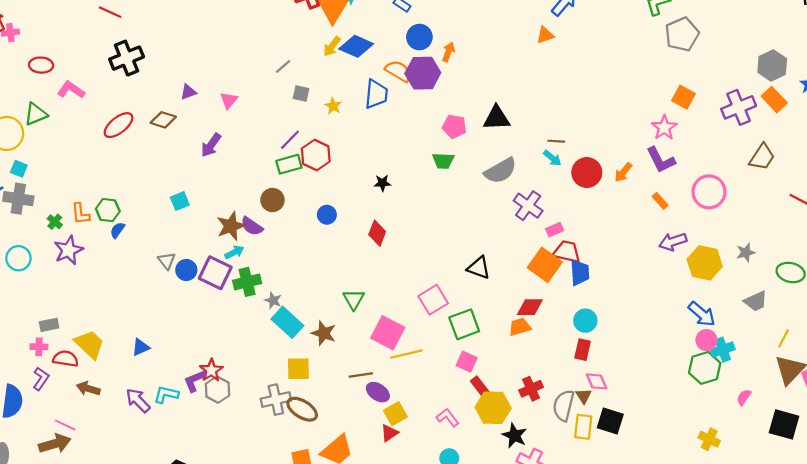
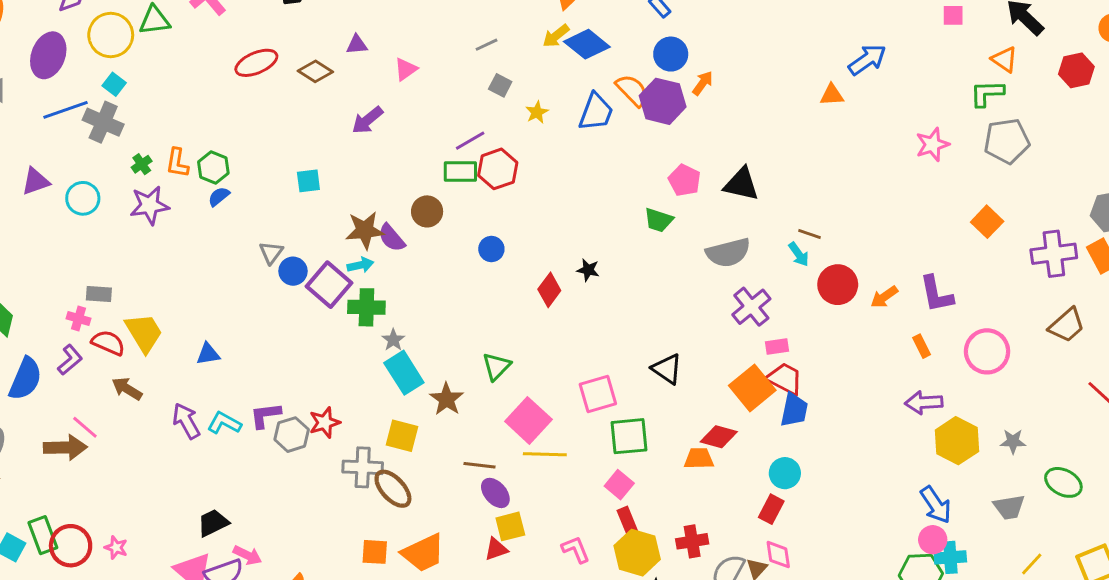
pink star: (664, 128) -> (932, 145), moved
black star: (382, 183) -> (588, 270), moved
red star: (211, 370) -> (325, 422), moved

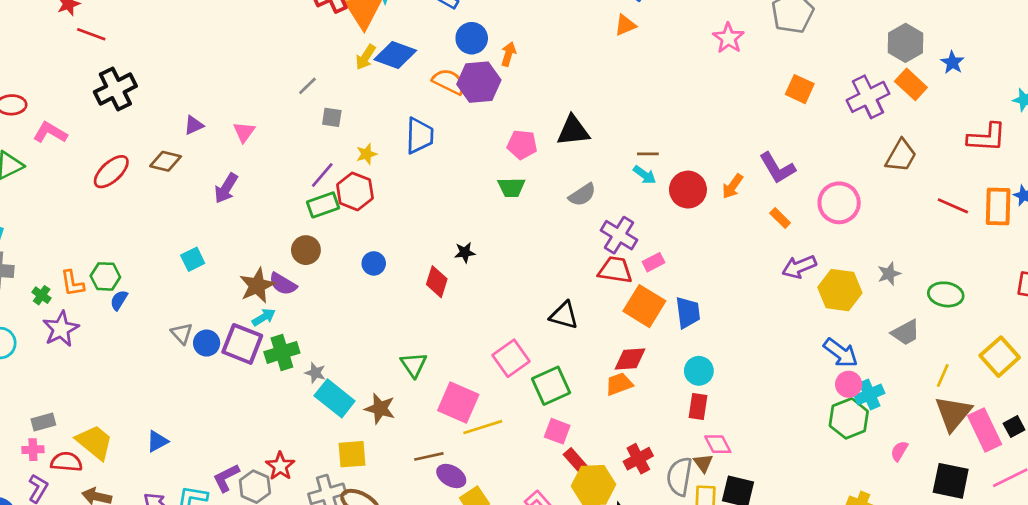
yellow star: (537, 112) -> (367, 154), moved, turned 30
blue trapezoid: (596, 112) -> (419, 136), moved
gray semicircle: (728, 253) -> (582, 195), size x0.7
red trapezoid: (785, 379) -> (615, 270), moved

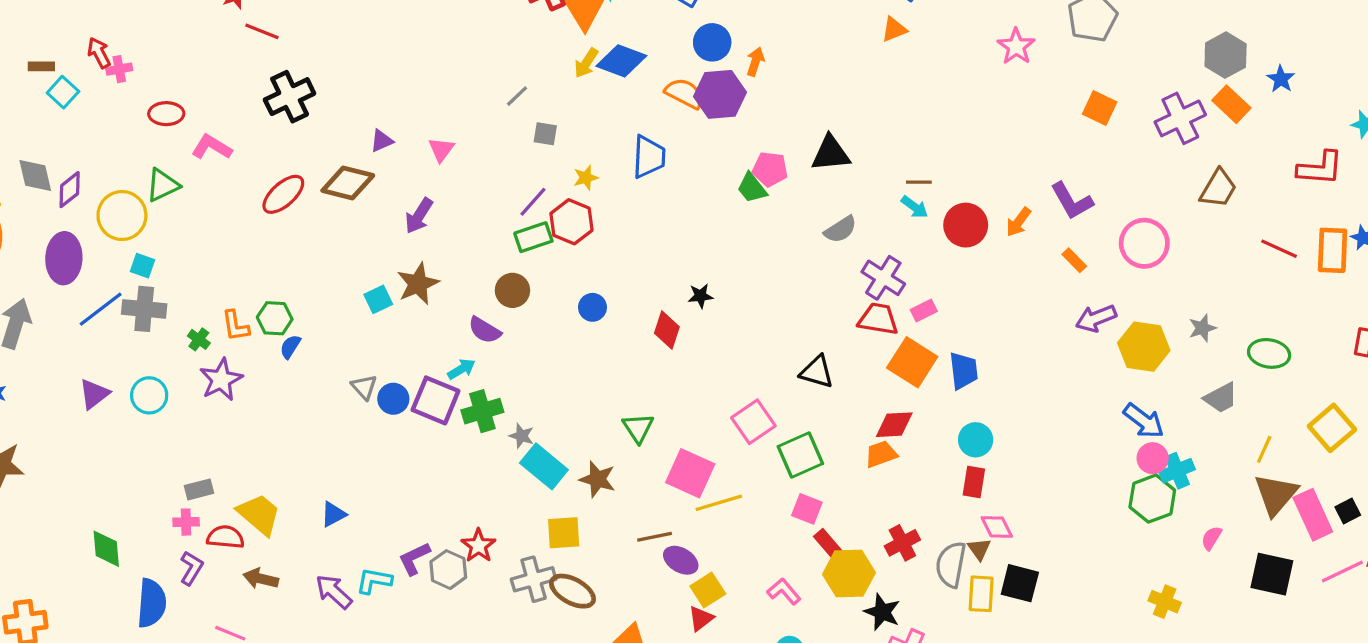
brown diamond: (166, 161) -> (348, 183), size x1.4
green trapezoid: (511, 187) -> (752, 188), moved, turned 52
brown star: (257, 285) -> (418, 284), moved

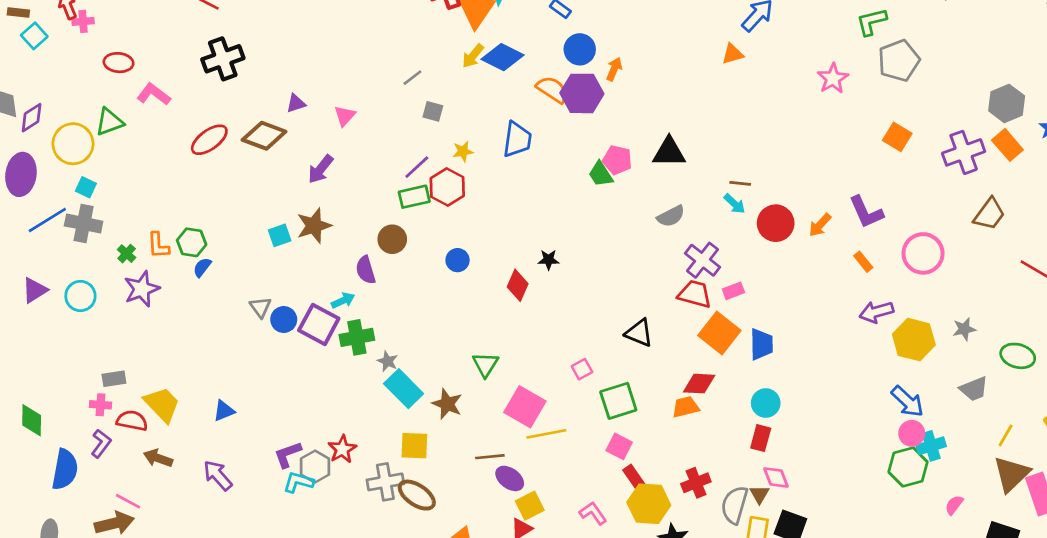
purple semicircle: (485, 330) -> (366, 270), turned 36
pink square: (753, 422) -> (582, 369), size x0.6
cyan L-shape: (374, 581) -> (298, 482), moved

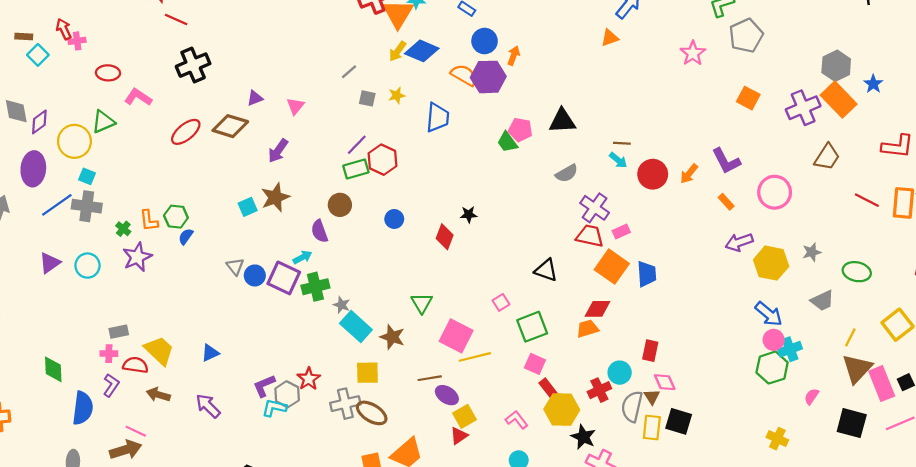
orange rectangle: (1007, 145) -> (839, 100), size x1.4
yellow star: (463, 151) -> (397, 95), moved
cyan circle: (766, 403) -> (620, 373), moved

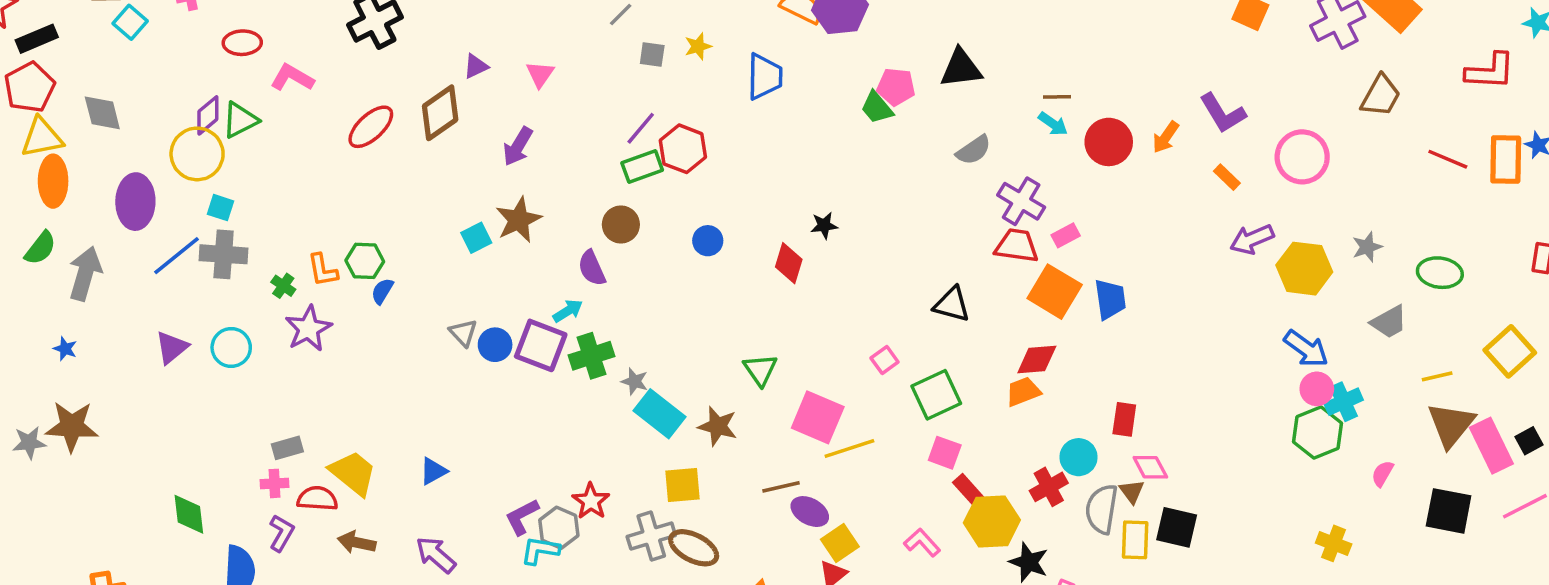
purple diamond: (39, 122) -> (208, 115), moved
brown diamond: (230, 126) -> (440, 113), turned -48
yellow line: (850, 337) -> (1437, 376), turned 54

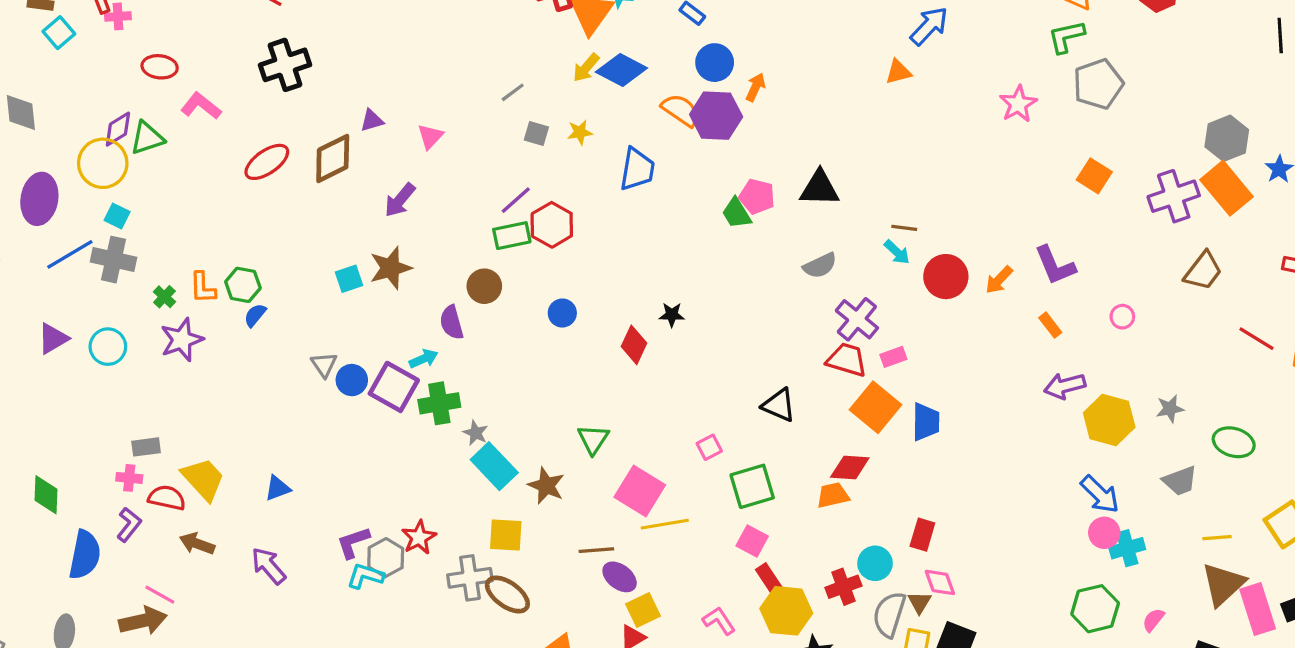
pink circle: (1302, 157) -> (1122, 317), size x0.5
green hexagon: (1317, 433) -> (1095, 609), moved

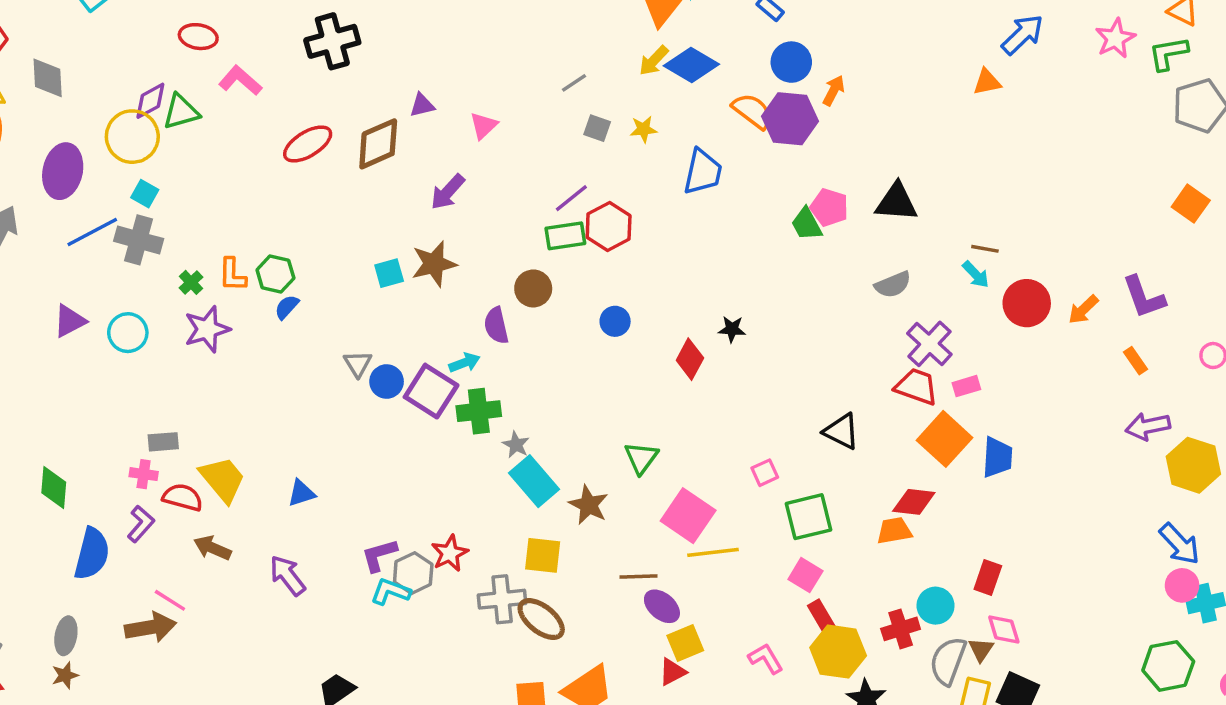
pink star: (1018, 104) -> (1115, 38), moved

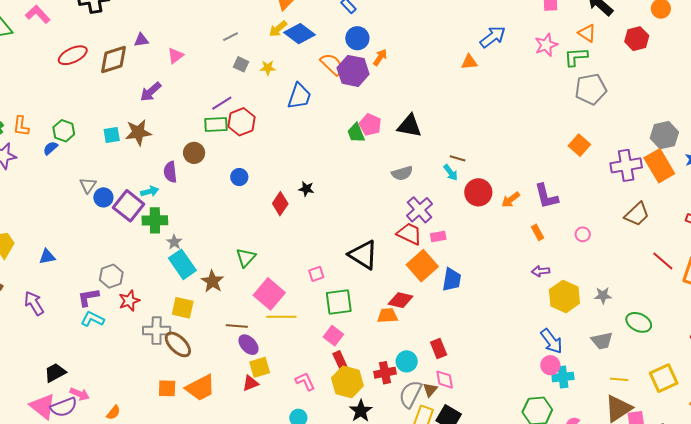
green hexagon: (275, 274) -> (64, 131), moved
purple arrow: (1148, 426) -> (541, 271), size x0.7
black triangle: (841, 431) -> (363, 255), size x1.4
gray hexagon: (413, 573) -> (111, 276), moved
red rectangle: (988, 578) -> (439, 348), turned -48

